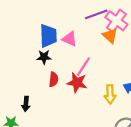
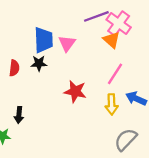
pink triangle: (70, 39) -> (67, 43), turned 42
pink line: (83, 67) -> (115, 74), moved
red semicircle: (54, 79) -> (14, 68), moved

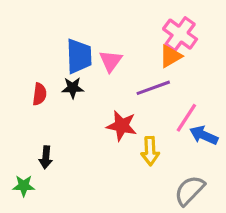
purple line: (96, 16) -> (153, 88), moved
orange triangle: (112, 40) -> (171, 56), turned 48
pink line: (115, 74) -> (186, 118), moved
yellow arrow: (112, 104) -> (150, 151), moved

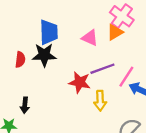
pink triangle: (111, 61) -> (90, 38), moved, turned -42
black star: (73, 88) -> (44, 55), size x1.5
purple line: (153, 88) -> (102, 69), moved

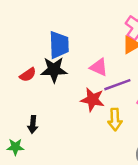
pink triangle: (90, 38) -> (99, 67), moved
red semicircle: (20, 60) -> (28, 75), turned 49

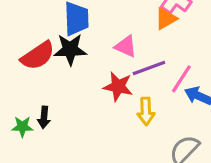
red semicircle: (28, 75) -> (38, 56), size x1.6
green star: (15, 147) -> (22, 127), moved

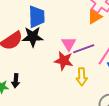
pink triangle: (126, 46) -> (69, 44), moved, turned 35

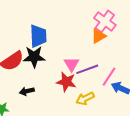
yellow arrow: (82, 77) -> (85, 98), turned 66
black arrow: (16, 81) -> (27, 91), moved, turned 72

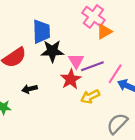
pink cross: (105, 21) -> (93, 16), moved
black star: (34, 57) -> (52, 51), moved
red star: (66, 82) -> (71, 79), turned 30

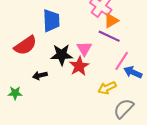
black star: (52, 51) -> (62, 55), moved
purple line: (92, 66) -> (109, 36), moved, turned 45
yellow arrow: (90, 97) -> (107, 88), moved

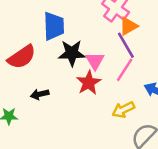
purple line: (109, 36) -> (126, 45), turned 35
black star: (62, 55) -> (72, 53), moved
pink line: (122, 61) -> (125, 70), moved

